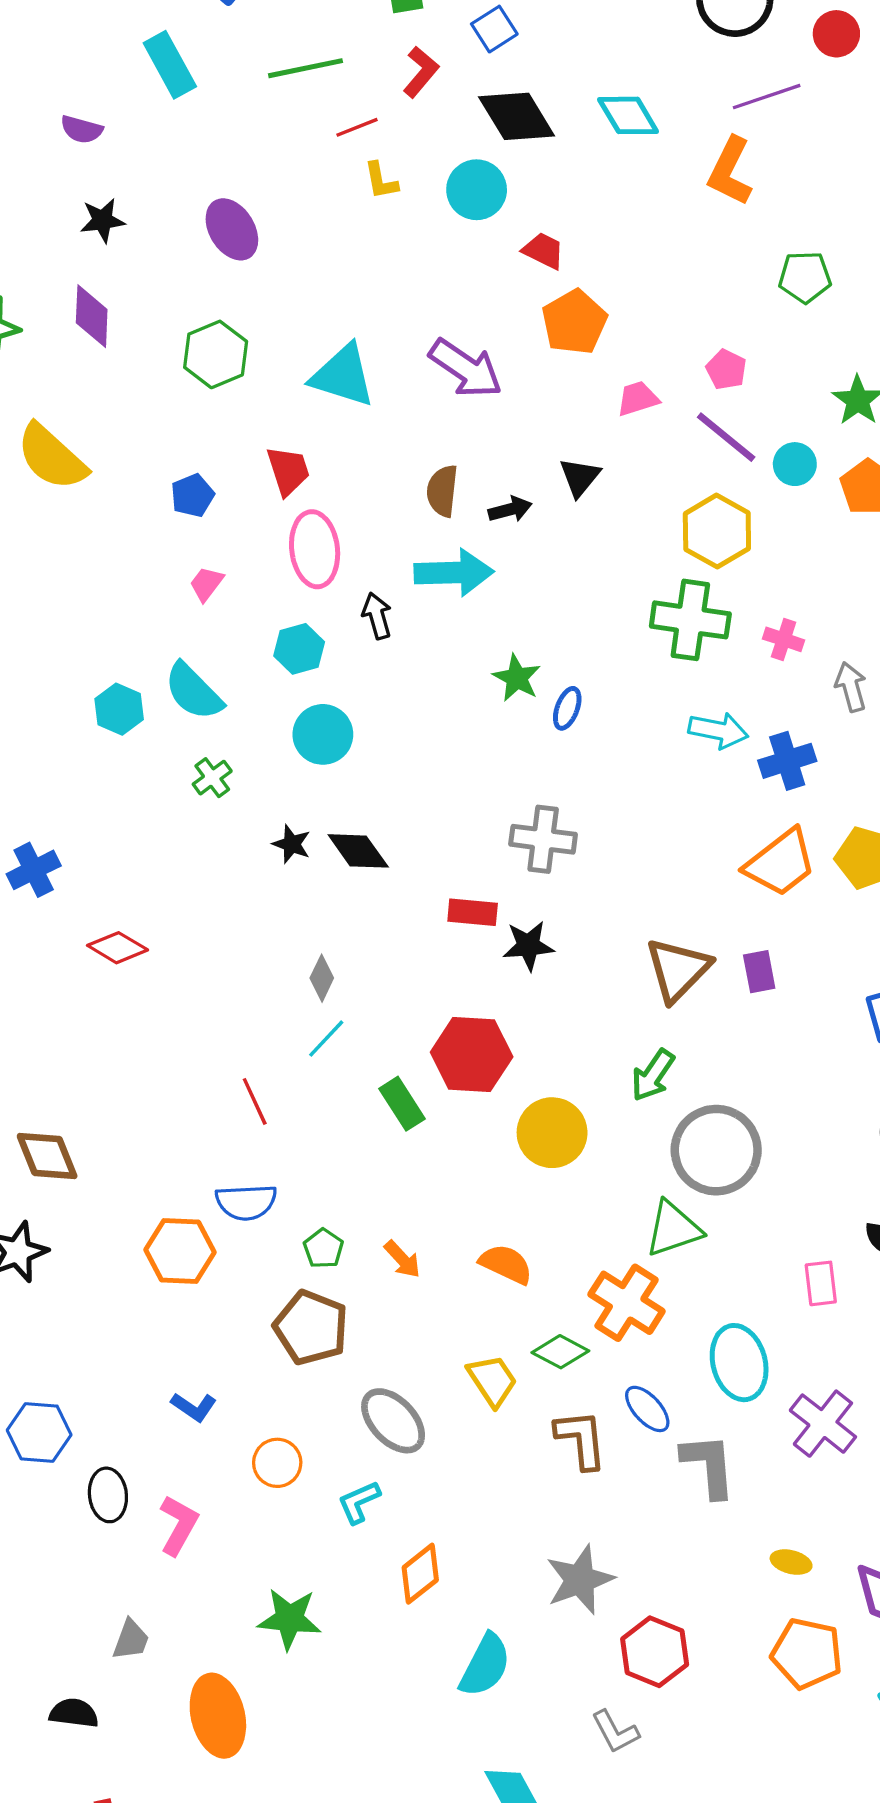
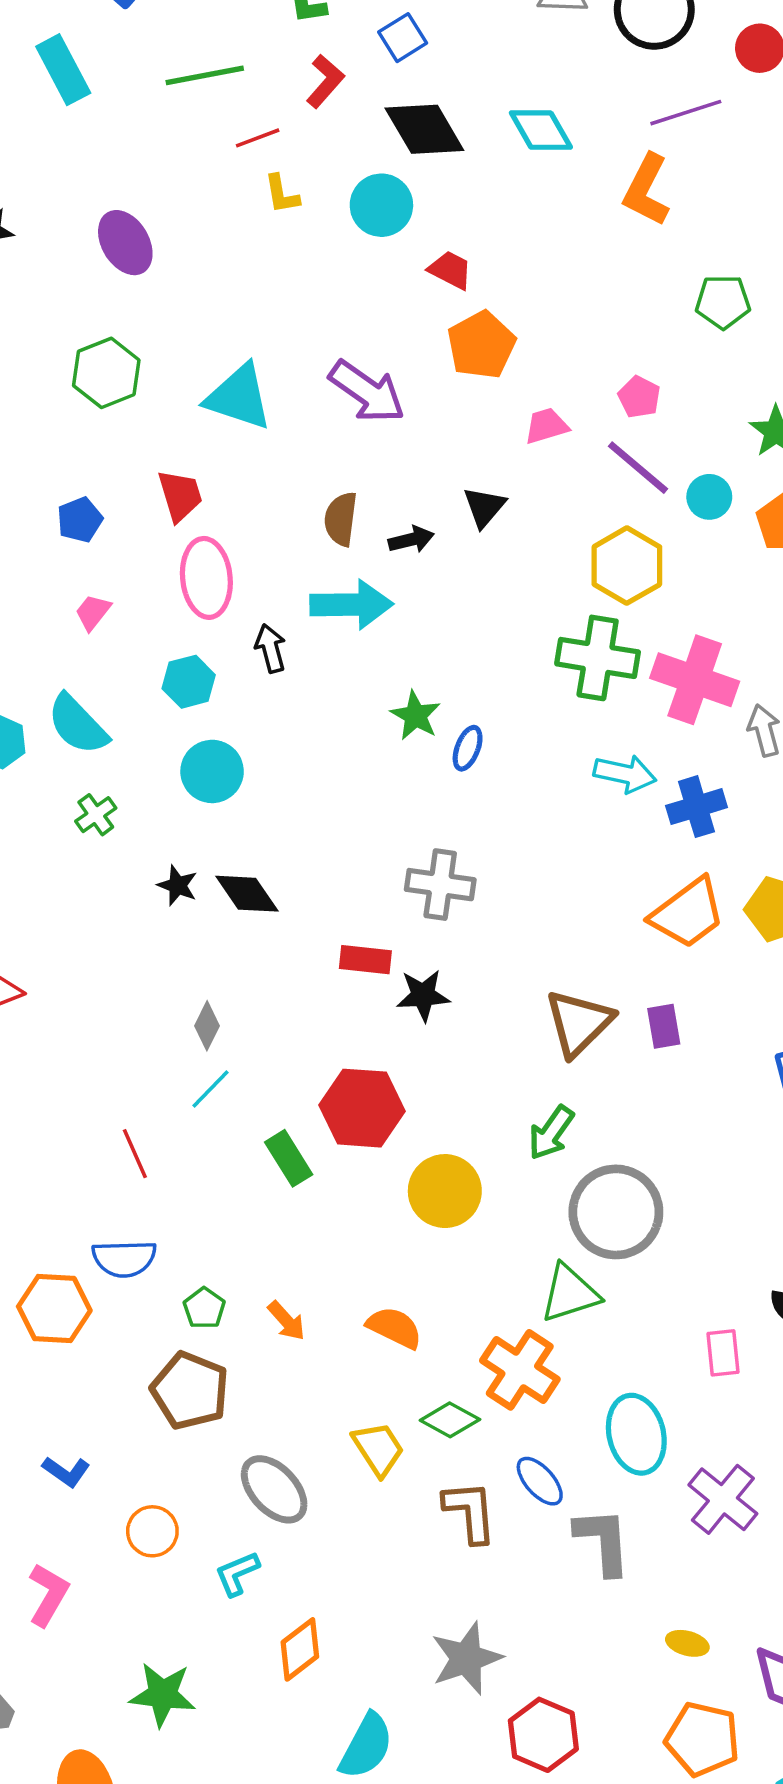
pink cross: (784, 639) -> (695, 680), size x2.0

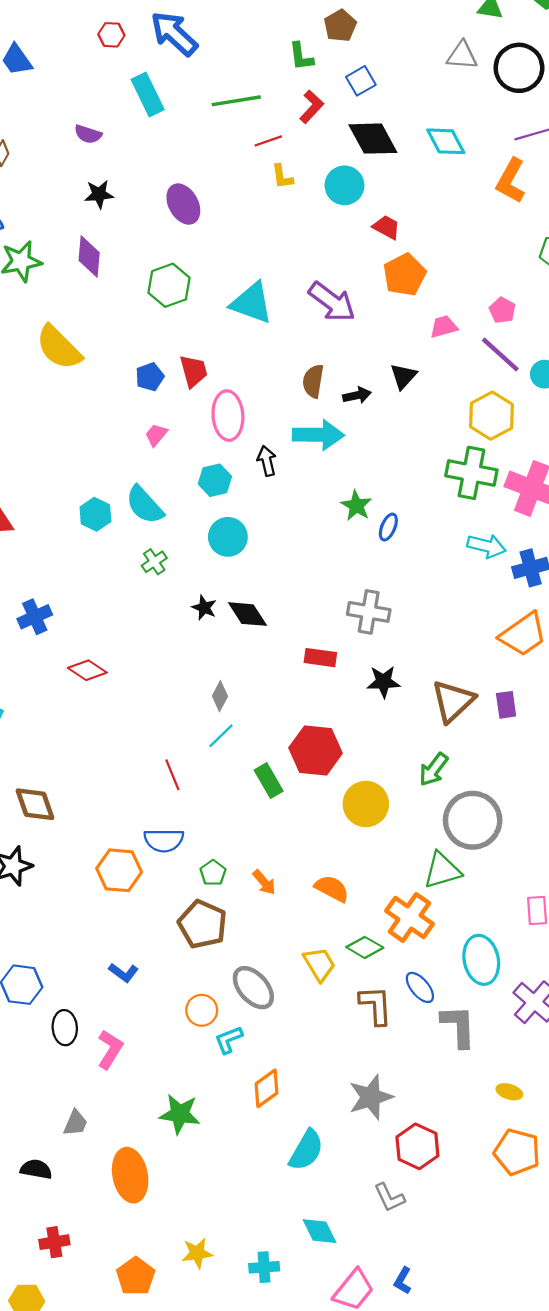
red trapezoid: (180, 495) -> (194, 371), moved
black star: (423, 995) -> (383, 682), moved
orange circle: (152, 1531) -> (202, 1010), moved

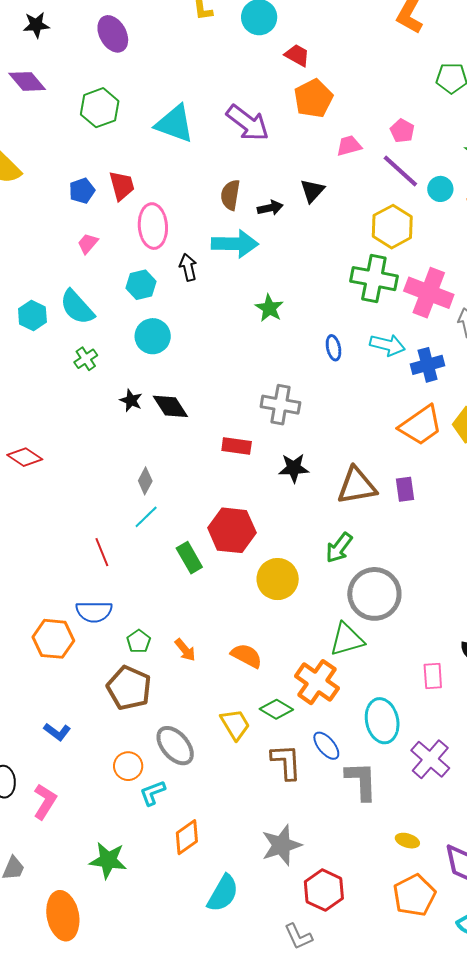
purple diamond: (89, 257) -> (27, 81), turned -45
blue ellipse: (388, 527) -> (334, 348), moved, turned -35
brown triangle: (453, 701) -> (357, 486), turned 33
orange pentagon: (517, 1152) -> (414, 895), turned 30

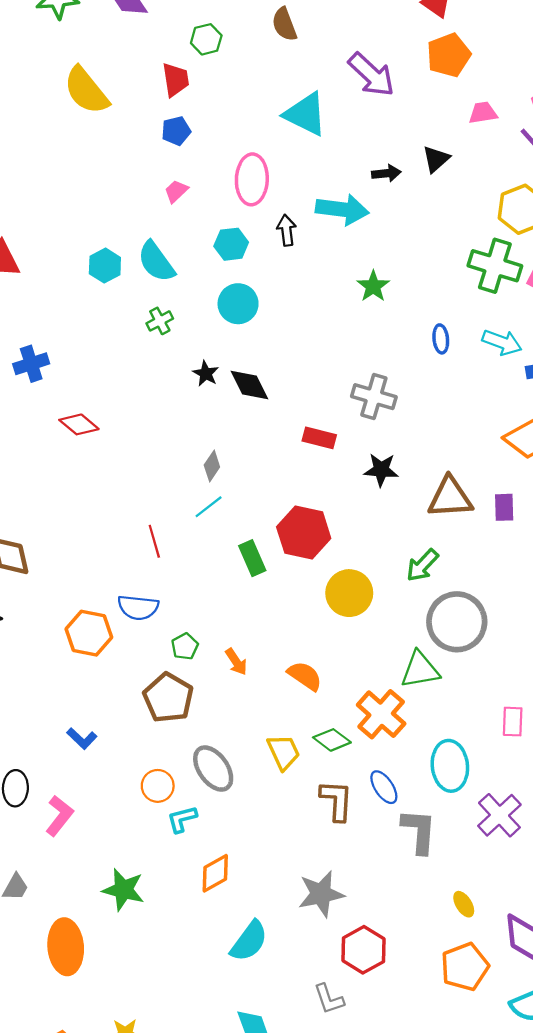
green hexagon: (100, 108) -> (206, 39), size x0.7
cyan triangle: (175, 124) -> (306, 114), moved
red trapezoid: (122, 186) -> (176, 80), moved
brown semicircle: (230, 195) -> (284, 24), moved, turned -36
yellow ellipse: (407, 841) -> (464, 904), turned 35

